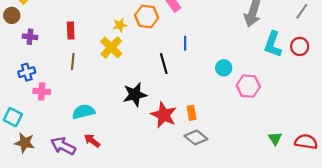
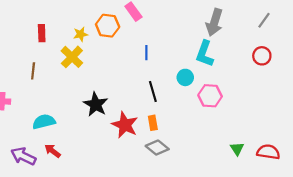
red rectangle: (71, 30) -> (42, 33), moved
cyan L-shape: (273, 44) -> (205, 54), moved
black line: (164, 64) -> (153, 91), moved
black star: (135, 95) -> (96, 104), turned -30

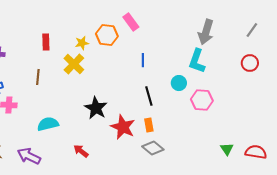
red arrow: (53, 151) -> (81, 151), moved

